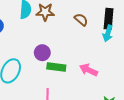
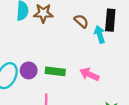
cyan arrow: (108, 33) -> (100, 34), moved, turned 147
purple circle: (42, 53) -> (29, 70), moved

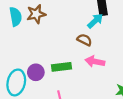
brown semicircle: (81, 21) -> (84, 40), moved
cyan arrow: (100, 34) -> (95, 21), turned 77

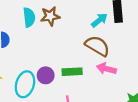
cyan arrow: (95, 21) -> (99, 20), moved
brown semicircle: (84, 40) -> (97, 46), size x1.6

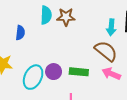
cyan arrow: (99, 20) -> (111, 27), turned 126

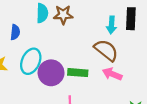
purple circle: (54, 72) -> (51, 73), size x1.5
cyan ellipse: (33, 77) -> (31, 61), moved

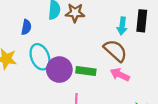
cyan ellipse: (31, 61) -> (40, 57), turned -50

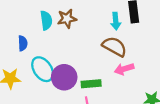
green rectangle: (86, 71) -> (91, 84), moved
pink arrow: (120, 75) -> (124, 69), turned -30

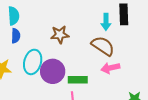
brown star: (67, 19) -> (60, 35), moved
cyan semicircle: (46, 20) -> (14, 16), moved
cyan ellipse: (43, 69) -> (33, 62), turned 45

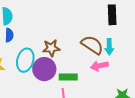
cyan arrow: (106, 22) -> (109, 47), moved
brown star: (60, 35) -> (51, 48), moved

